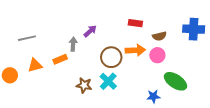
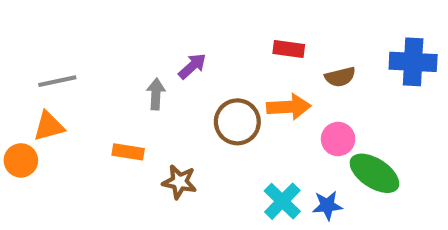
pink circle: (157, 55) -> (338, 139), moved
orange rectangle: (60, 59) -> (128, 152), moved, turned 32
orange triangle: (35, 65) -> (49, 126), moved
cyan cross: (108, 81) -> (282, 201), moved

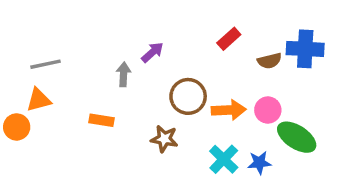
red rectangle: (289, 49) -> (229, 39), turned -50
blue cross: (413, 62) -> (305, 49), moved
orange arrow: (289, 107) -> (229, 110), moved
brown star: (179, 182) -> (164, 139), moved

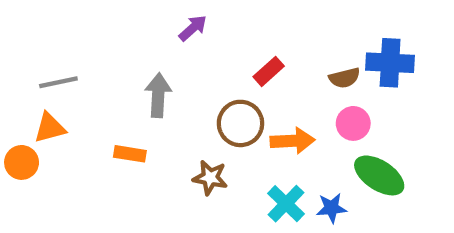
red rectangle: (229, 39) -> (269, 71), moved
purple arrow: (152, 52) -> (193, 28), moved
gray arrow: (124, 74) -> (158, 95), size x1.4
pink circle: (268, 110) -> (353, 123), moved

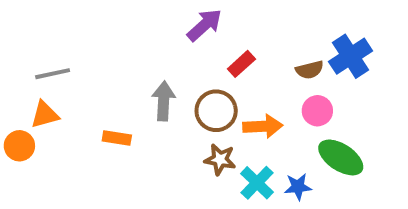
purple arrow: (193, 28) -> (204, 25), moved, size x1.4
blue cross: (390, 63) -> (350, 56), turned -36
gray arrow: (158, 95) -> (164, 101), moved
brown star: (210, 178) -> (220, 159), moved

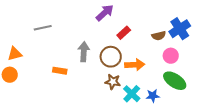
gray line: (53, 74) -> (43, 28), moved
pink circle: (317, 111) -> (171, 56), moved
orange triangle: (45, 115) -> (15, 54), moved

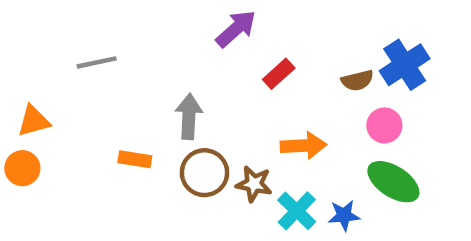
brown circle: (111, 57) -> (205, 173), moved

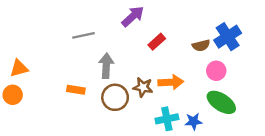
gray line: (97, 62) -> (83, 35), moved
brown star: (254, 184) -> (143, 87), moved
cyan cross: (297, 211) -> (167, 119), turned 35

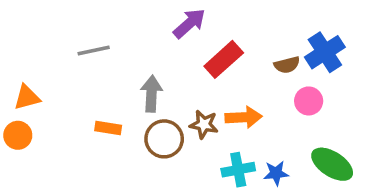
gray line: (83, 35) -> (94, 50), moved
red rectangle: (157, 42) -> (224, 59), size x1.5
green ellipse: (221, 102) -> (332, 164), moved

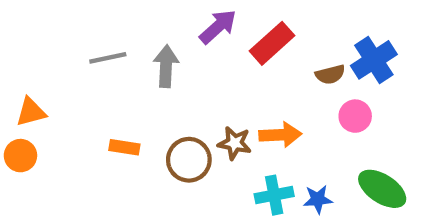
red rectangle: (224, 59) -> (272, 43), moved
gray arrow: (151, 94) -> (166, 66), moved

